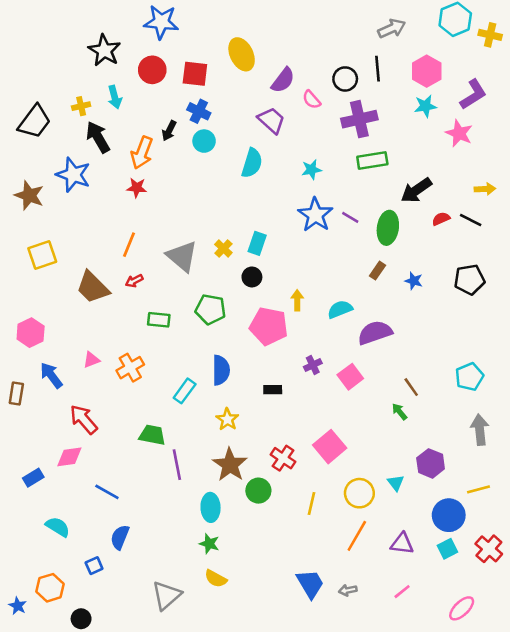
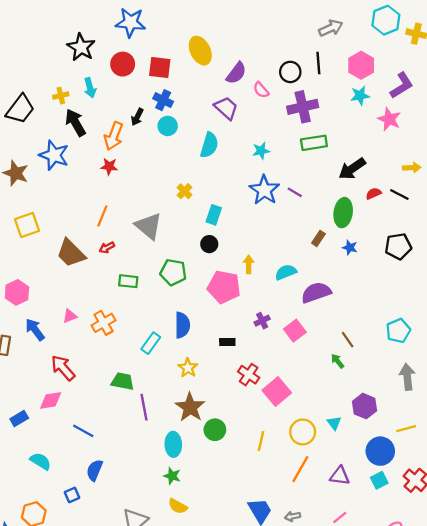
green ellipse: (388, 228) -> (343, 213), moved
yellow cross: (223, 249) -> (185, 191), moved
red cross: (283, 458) -> (249, 375), moved

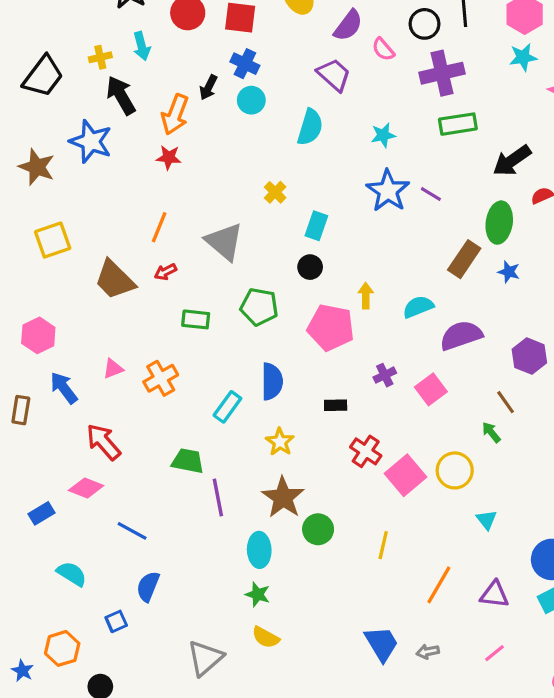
brown rectangle: (318, 238) -> (464, 259), size x1.6
pink diamond: (51, 400) -> (86, 488), turned 30
purple hexagon: (365, 406) -> (529, 356), moved
yellow circle: (303, 432) -> (455, 470), moved

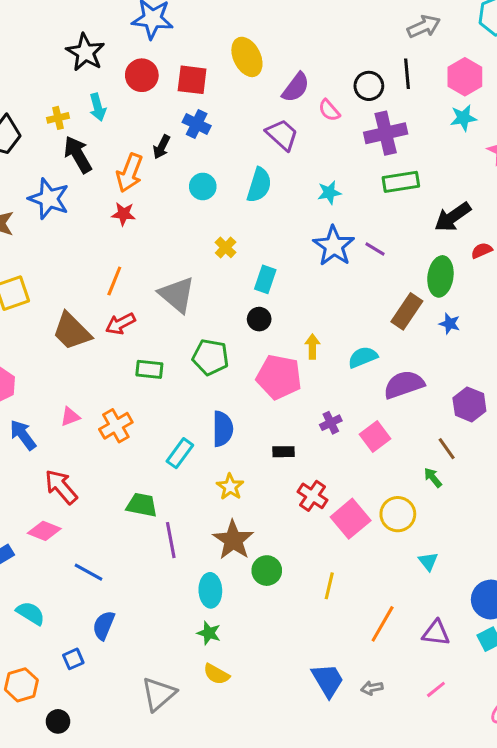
cyan circle: (251, 100) -> (203, 186), moved
red arrow: (165, 272) -> (120, 324), size x1.4

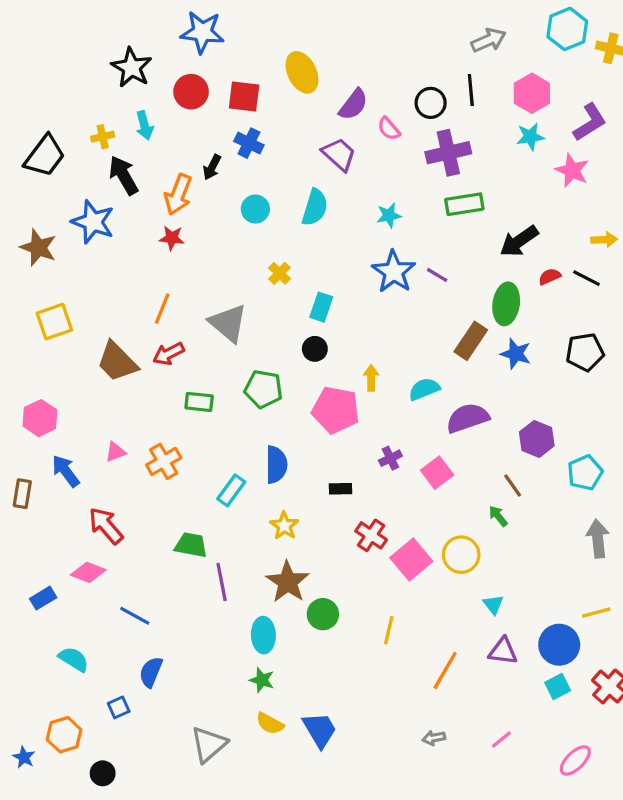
blue star: (450, 324) -> (516, 354), size x1.4
purple triangle: (436, 633) -> (503, 651), moved
blue trapezoid: (328, 680) -> (320, 730), moved

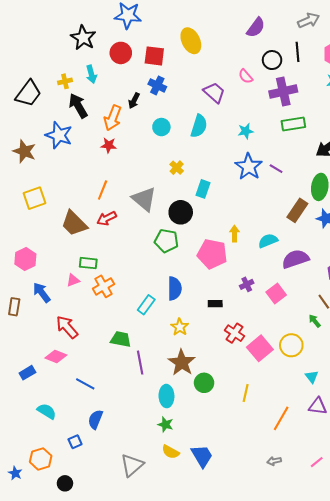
purple semicircle: (353, 105) -> (256, 28), moved
black circle: (315, 349) -> (181, 212), moved, size x1.5
green rectangle: (199, 402) -> (88, 263), moved

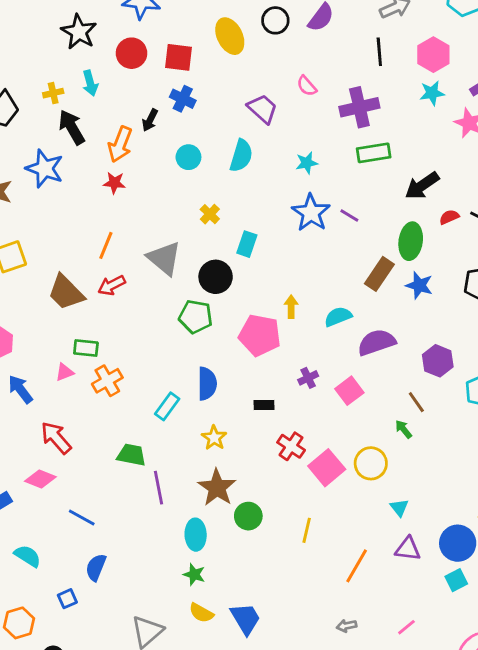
black circle: (272, 60) -> (275, 20), moved

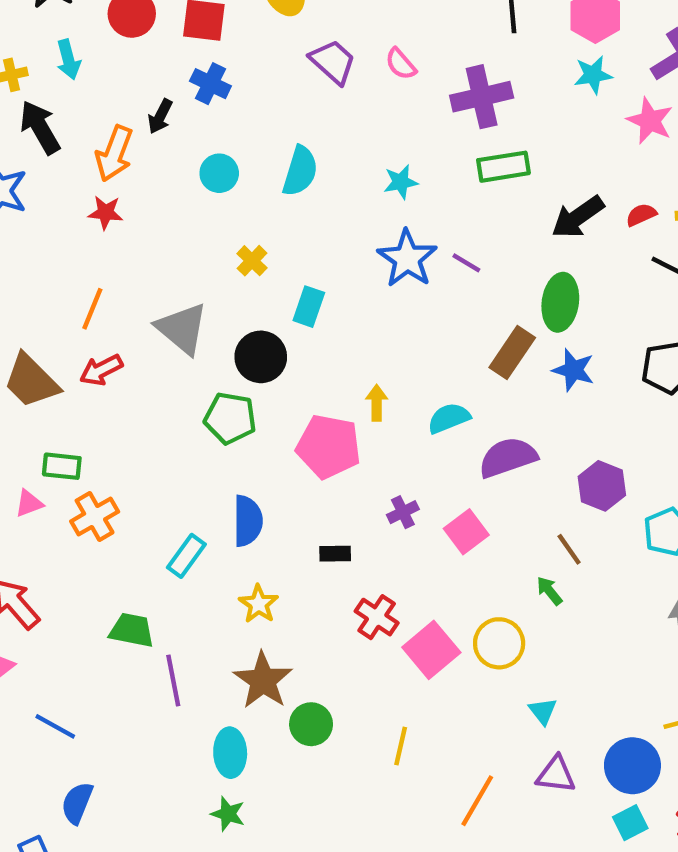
purple trapezoid: (263, 109) -> (333, 62), moved
red semicircle: (449, 217) -> (641, 215), moved

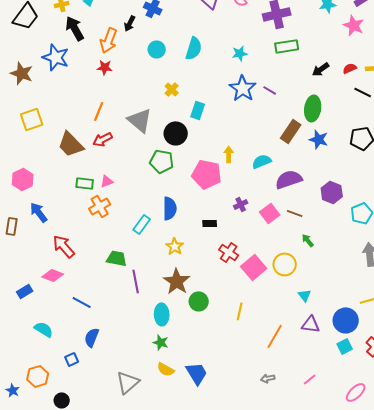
black arrow: (578, 217) -> (321, 69), size x0.7
pink triangle: (29, 503) -> (107, 181), moved
brown line: (569, 549) -> (295, 213), moved, turned -35

